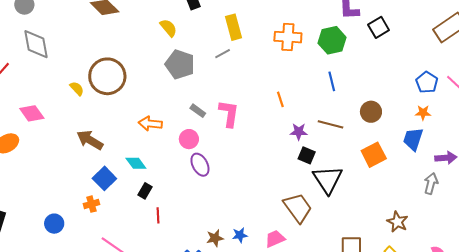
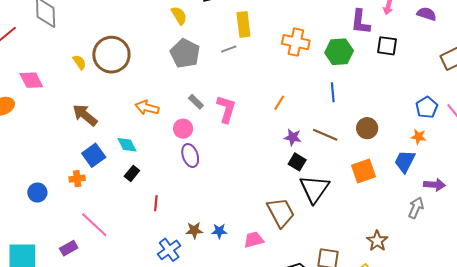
black square: (379, 27) -> (387, 46), turned 30
orange line: (280, 99) -> (279, 103), turned 42
red line: (158, 215) -> (156, 203), moved

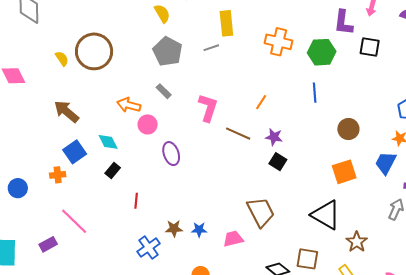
gray rectangle: (196, 102) -> (164, 91), moved
pink circle: (183, 129) -> (148, 124), moved
brown line: (325, 135) -> (238, 134), moved
black triangle: (314, 189) -> (326, 215), moved, turned -36

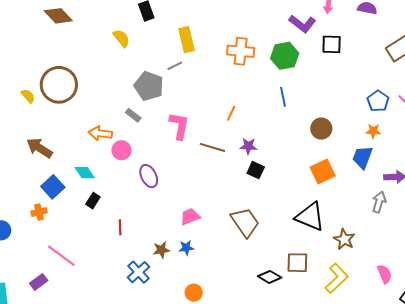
purple L-shape: (343, 23) -> (302, 24), turned -52
gray pentagon: (168, 51) -> (149, 86), moved
pink trapezoid: (233, 239) -> (190, 217), moved

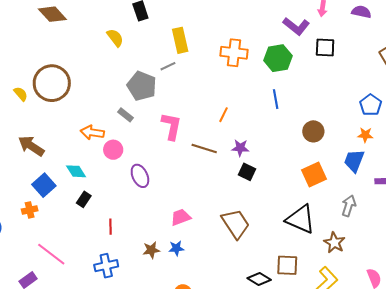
gray arrow: (379, 202) -> (349, 206), moved
blue cross: (139, 272) -> (106, 266), moved, turned 30

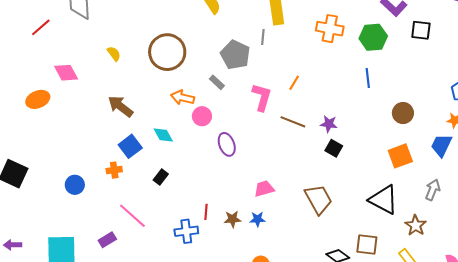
gray line: (168, 66) -> (263, 37), turned -63
brown circle: (52, 83) -> (167, 52), moved
orange line: (223, 115) -> (294, 83), moved
black rectangle: (84, 199) -> (161, 177), moved
red line: (111, 227) -> (206, 212), moved

